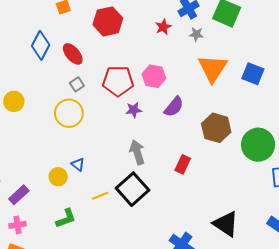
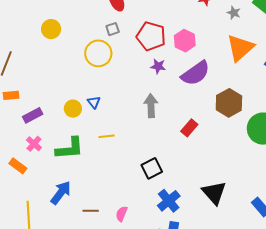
purple semicircle: (174, 107) -> (196, 73), size x1.4
black square: (132, 189) -> (152, 168), moved, size x0.7
green L-shape: (66, 218) -> (70, 148), size x1.4
pink cross: (18, 225) -> (34, 144), moved, turned 35

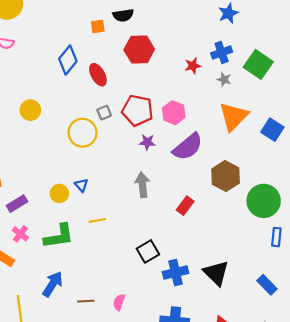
gray square: (113, 29) -> (104, 113), moved
blue cross: (169, 201) -> (176, 273), moved, turned 30

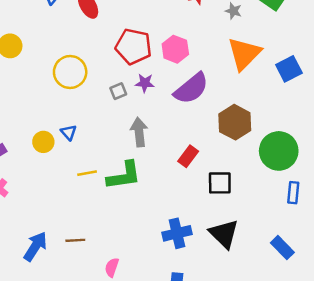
gray square: (104, 113) -> (118, 91), moved
blue square: (272, 130) -> (289, 69), turned 30
green L-shape: (59, 236) -> (124, 176), moved
black square: (148, 251) -> (220, 183), moved, turned 30
brown line: (86, 301) -> (75, 240), moved

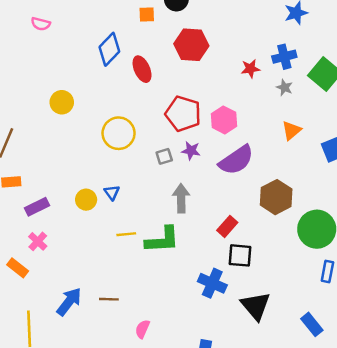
orange triangle: (244, 54) -> (291, 130), size x0.6
black square: (220, 183) -> (240, 255), moved
blue cross: (177, 233) -> (212, 283), moved, turned 32

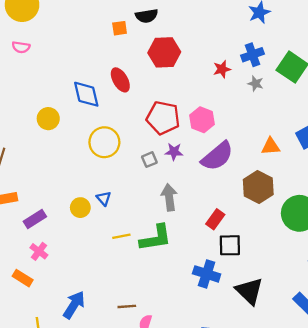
blue diamond: (109, 49) -> (86, 94), moved, turned -52
orange triangle: (291, 130) -> (271, 146), moved, turned 42
brown line: (109, 299) -> (127, 306), moved

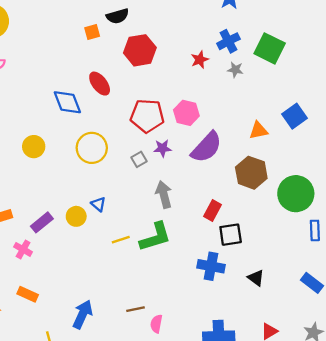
yellow circle: (48, 119) -> (34, 147), moved
purple rectangle: (35, 219) -> (42, 222), moved
pink cross: (39, 251) -> (23, 249), moved
black triangle: (249, 291) -> (256, 278), size x0.6

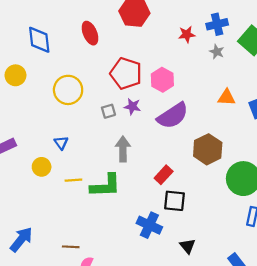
blue diamond: (67, 102) -> (39, 40), moved
orange triangle: (258, 130) -> (227, 97), moved
yellow circle: (76, 216) -> (42, 167), moved

